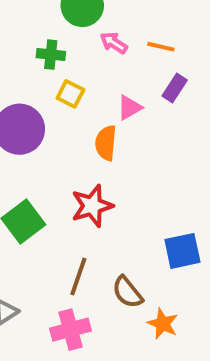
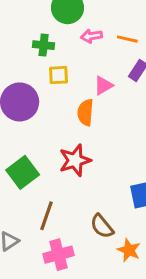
pink arrow: (114, 43) -> (91, 36), turned -42
yellow square: (70, 94) -> (59, 75), turned -30
brown line: (78, 277) -> (47, 216), moved

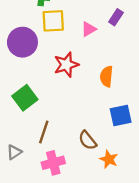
yellow square: (59, 75) -> (53, 21), size x1.5
orange semicircle: (85, 112) -> (106, 76), moved
red star: (75, 160) -> (66, 65), moved

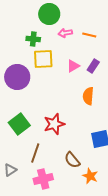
purple rectangle: (116, 17) -> (93, 66), moved
red star: (66, 65) -> (54, 124), moved
orange semicircle: (106, 76) -> (88, 96), moved

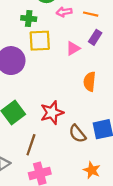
purple rectangle: (93, 66) -> (95, 37), moved
brown semicircle: (72, 160) -> (77, 134), moved

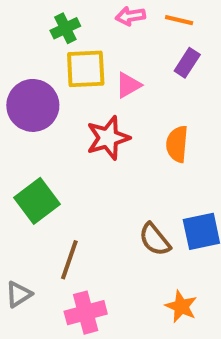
green cross: (29, 19) -> (65, 28), turned -32
pink triangle: (73, 48) -> (128, 85), moved
red star: (52, 113) -> (108, 138), moved

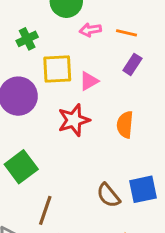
green cross: (65, 28) -> (27, 39), moved

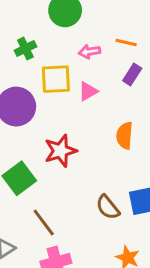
pink arrow: (90, 30) -> (89, 52), moved
red star: (74, 120) -> (60, 151), moved
brown line: (45, 210) -> (44, 222), turned -56

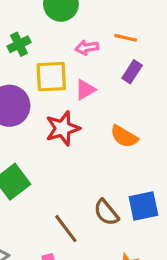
orange semicircle: (125, 136) -> (124, 136), turned -64
red star: (60, 151) -> (63, 128), moved
brown line: (44, 222) -> (66, 229), moved

